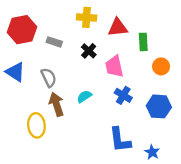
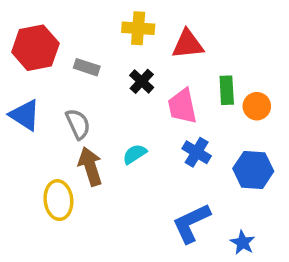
green rectangle: (143, 42) -> (227, 90), moved
blue L-shape: (120, 140) -> (191, 223), turned 72

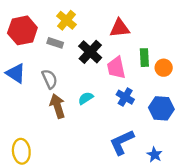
yellow cross: (138, 28) -> (66, 20), moved, turned 36
black cross: (142, 81) -> (90, 52), size x1.5
yellow ellipse: (58, 200) -> (21, 151), moved

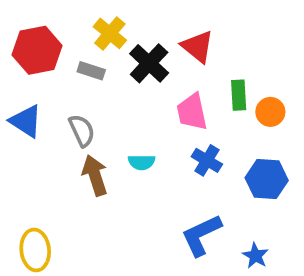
red triangle: (120, 28) -> (198, 47), turned 45
black cross: (90, 52) -> (149, 63), moved
cyan semicircle: (86, 98) -> (142, 162), turned -147

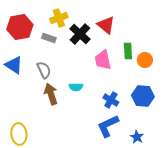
yellow cross: (110, 33) -> (59, 18), turned 30
blue cross: (207, 160) -> (111, 100), moved

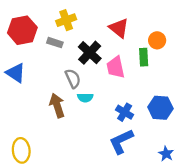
black cross: (80, 34) -> (90, 53), moved
orange circle: (145, 60) -> (157, 40), moved
gray semicircle: (44, 70) -> (73, 79), moved
blue star: (137, 137) -> (166, 154), moved

